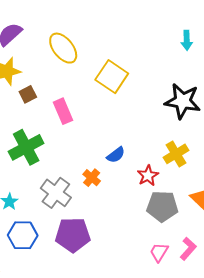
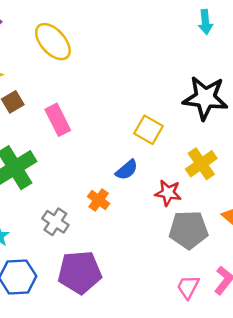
yellow square: (112, 77) -> (149, 130), moved, size x0.7
red star: (148, 176) -> (168, 193), turned -30
gray cross: (56, 193) -> (55, 222), size x0.7

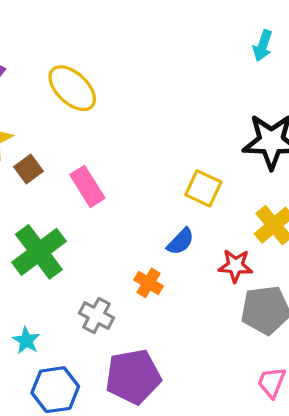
cyan arrow: (205, 22) -> (263, 46), turned 30

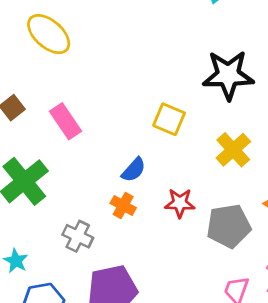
blue semicircle: (181, 241) -> (134, 170), moved
red star: (235, 266) -> (180, 203), moved

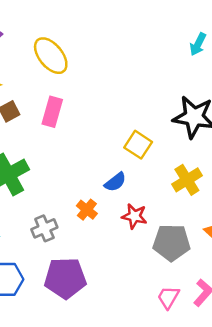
pink rectangle: (65, 121) -> (52, 112), moved, turned 40
blue semicircle: (134, 170) -> (115, 182), moved
gray cross: (78, 236) -> (44, 228), turned 30

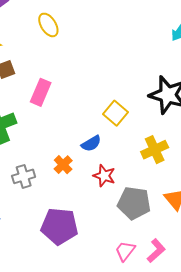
yellow ellipse: (51, 56) -> (48, 25), size x0.7
pink rectangle: (52, 112) -> (41, 92), moved
purple pentagon: (65, 278) -> (59, 226), moved

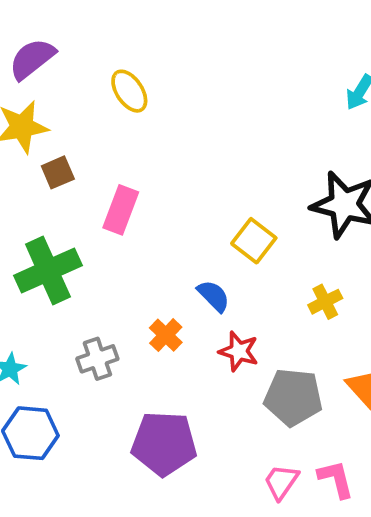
blue semicircle: (91, 144) -> (214, 296), turned -102
yellow cross: (155, 150) -> (325, 302), size x0.7
pink L-shape: (156, 251) -> (336, 479), turned -60

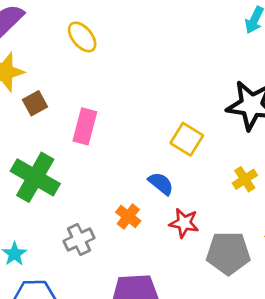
green cross: (48, 270) -> (35, 177), turned -30

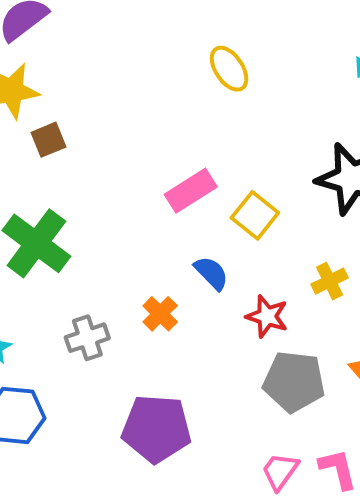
yellow ellipse: (82, 37) -> (229, 69), moved
pink rectangle: (85, 126) -> (191, 191), moved, turned 36
red star: (184, 223) -> (267, 316), moved

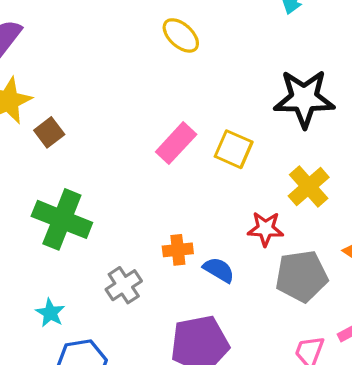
blue semicircle: (211, 273) -> (219, 270), moved
yellow cross: (330, 281) -> (309, 187), size x1.4
orange cross: (160, 314) -> (178, 250), turned -36

